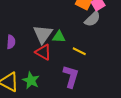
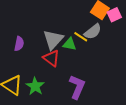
gray semicircle: (92, 19) -> (93, 32), moved
yellow line: (79, 51) -> (81, 37), moved

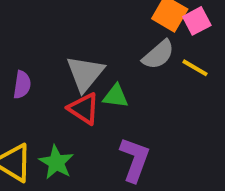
yellow line: (81, 37) -> (195, 68), moved
green triangle: (70, 44) -> (116, 96), moved

